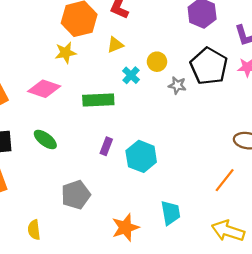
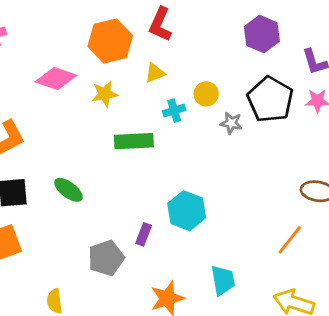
yellow star: (66, 53) -> (105, 94), moved
cyan cross: (131, 75) -> (174, 111), turned 30
pink diamond: (44, 89) -> (56, 79), moved
purple rectangle: (106, 146) -> (144, 234), moved

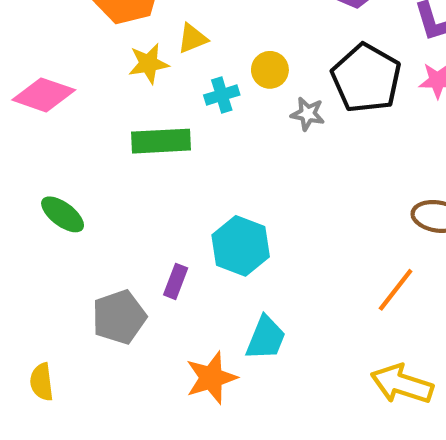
pink diamond: (56, 79) -> (44, 95), moved
yellow star: (105, 94) -> (148, 64), moved
cyan trapezoid: (223, 280) -> (266, 338), moved, turned 32

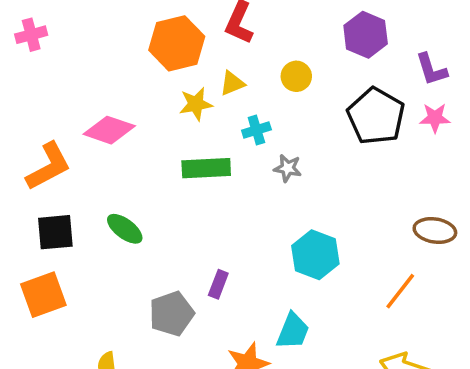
yellow circle: (270, 70) -> (296, 76), moved
gray star: (308, 114) -> (288, 168), moved
cyan hexagon: (241, 246) -> (315, 255), moved

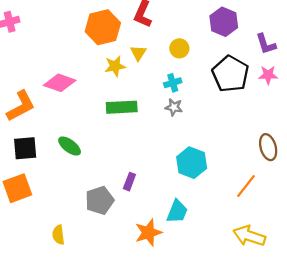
yellow triangle: (232, 83) -> (138, 53), turned -35
cyan cross: (256, 130) -> (173, 83), moved
brown ellipse: (435, 231) -> (268, 147), turned 65

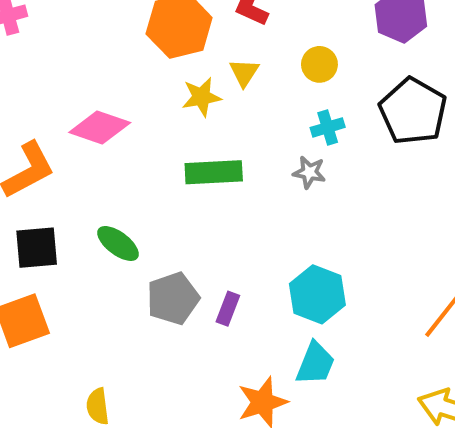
cyan cross: (173, 83) -> (328, 127), moved
cyan hexagon: (192, 163) -> (317, 294), moved
gray pentagon: (99, 200) -> (173, 298), moved

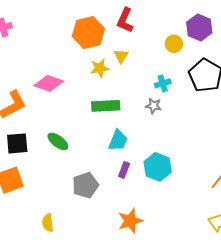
yellow circle: (319, 64) -> (174, 44), moved
gray pentagon: (173, 298) -> (85, 185), moved
purple rectangle: (228, 309) -> (124, 170), moved
cyan trapezoid: (315, 364) -> (118, 140), moved

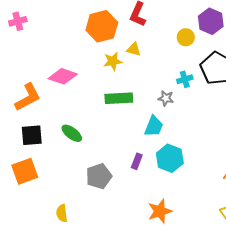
yellow triangle: (121, 56) -> (134, 49), turned -49
cyan cross: (163, 83) -> (185, 79), moved
cyan trapezoid: (118, 140) -> (154, 126), moved
orange star: (130, 221) -> (160, 211), moved

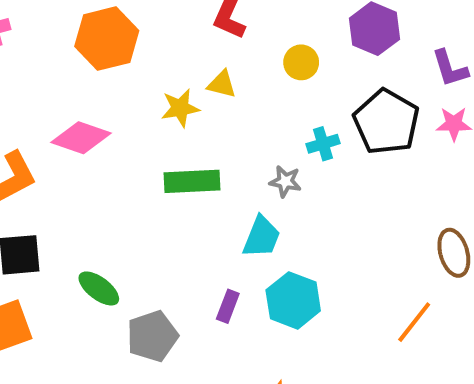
orange hexagon: (102, 26) -> (107, 39), moved
yellow circle: (186, 37) -> (301, 62), moved
green ellipse: (72, 133) -> (99, 288), moved

